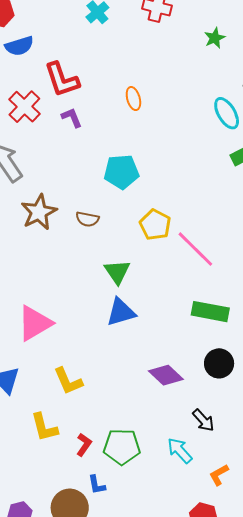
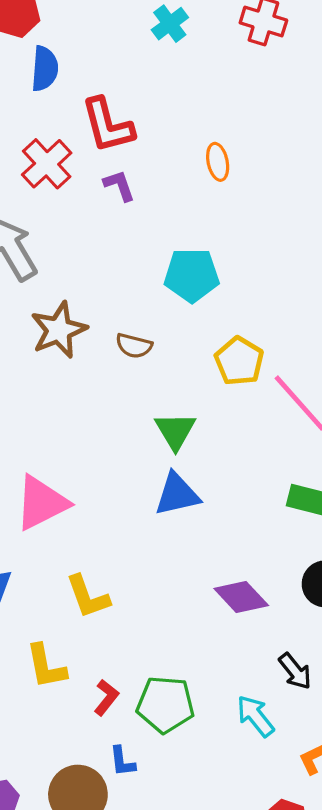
blue semicircle: (19, 46) -> (45, 69), turned -72

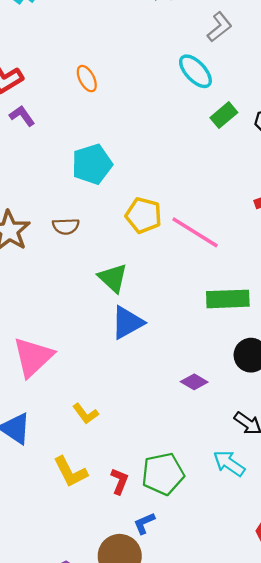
yellow L-shape: (88, 597) -> (85, 414), size x0.7
purple diamond: (241, 597) -> (194, 382), size x0.7
blue L-shape: (122, 761) -> (144, 523), turned 90

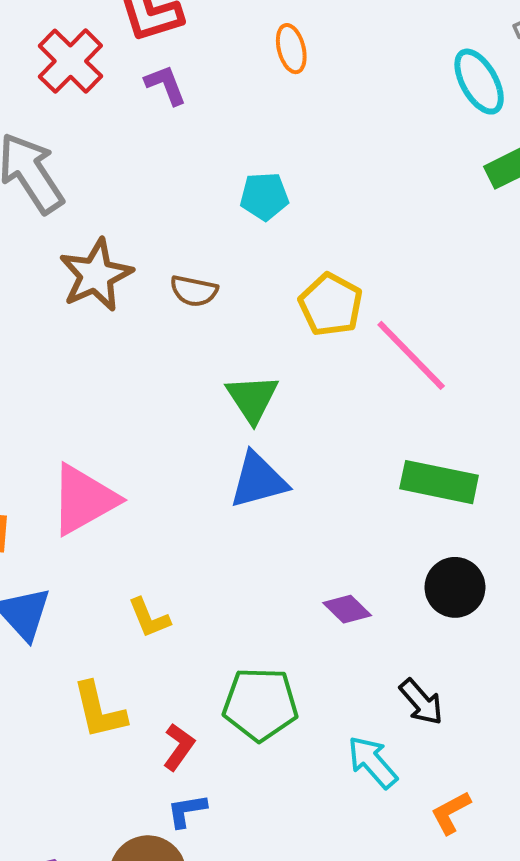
cyan pentagon: (92, 164) -> (264, 196), size x0.7
green pentagon: (163, 474) -> (260, 704), moved
blue L-shape: (144, 523) -> (187, 811), moved

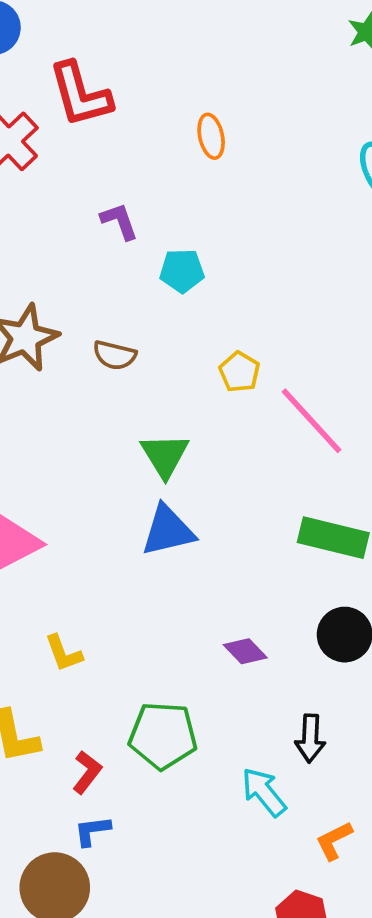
purple L-shape: (166, 85) -> (119, 221), moved
yellow pentagon: (331, 305) -> (239, 372), size x0.7
black arrow: (421, 702) -> (310, 738), turned 42

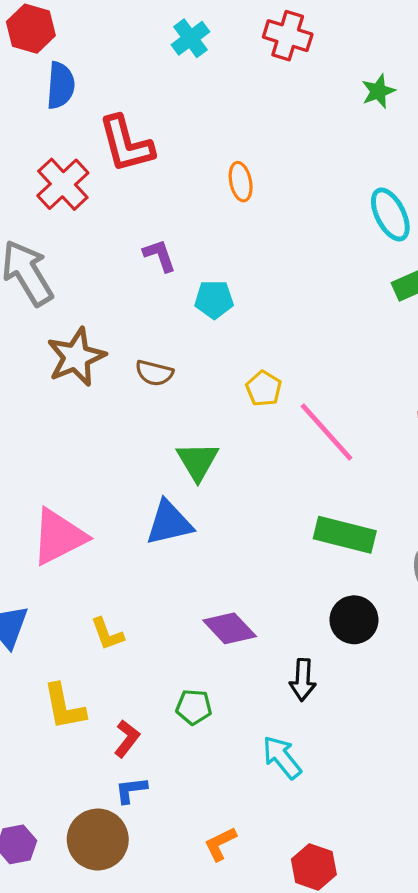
blue triangle: (168, 531) -> (169, 523), moved
purple diamond: (245, 651) -> (230, 628), moved, size x1.4
green pentagon: (163, 736) -> (194, 707), size x0.6
black arrow: (310, 738) -> (303, 680), moved
orange L-shape: (334, 841) -> (220, 844), moved

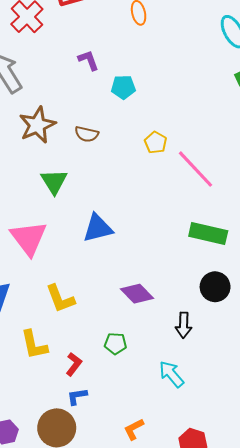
green triangle: (198, 461) -> (54, 182), moved
pink triangle: (59, 537) -> (29, 238), turned -39
yellow L-shape: (107, 634) -> (60, 299), size x1.4

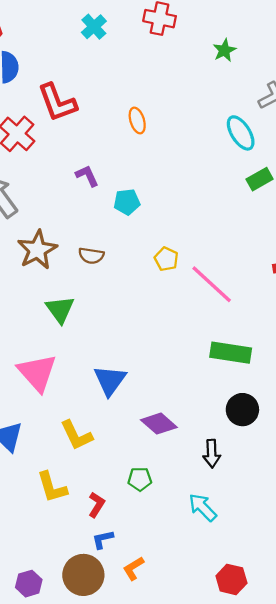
blue triangle: (98, 228) -> (110, 380), moved, turned -36
orange L-shape: (134, 429) -> (133, 568), moved

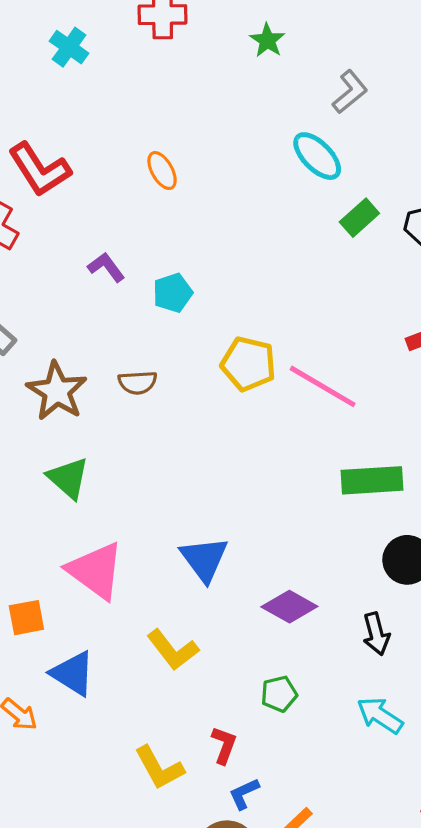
yellow pentagon: (166, 259) -> (248, 364), size x1.5
green triangle: (60, 309) -> (68, 478), moved
yellow L-shape: (52, 487) -> (159, 768), moved

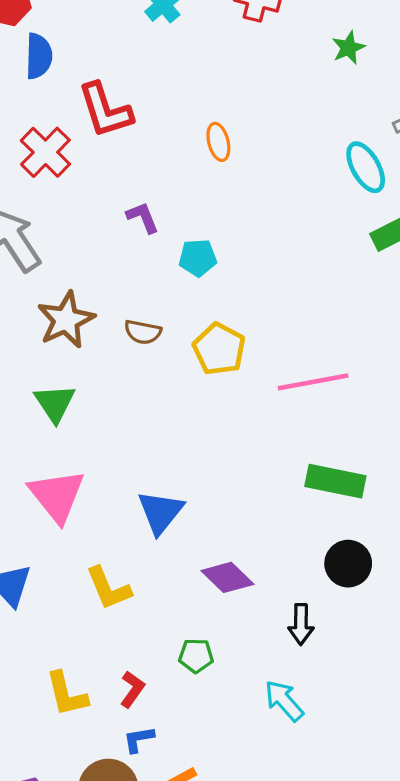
yellow pentagon: (248, 364) -> (219, 349), moved
pink line: (323, 386) -> (313, 382), turned -56

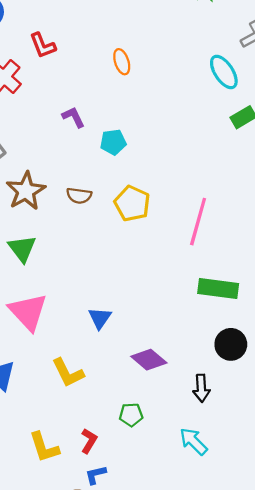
red L-shape: (105, 110) -> (43, 45), size x0.7
pink line: (313, 382) -> (198, 222), turned -60
blue triangle: (160, 512) -> (100, 318), size x0.7

